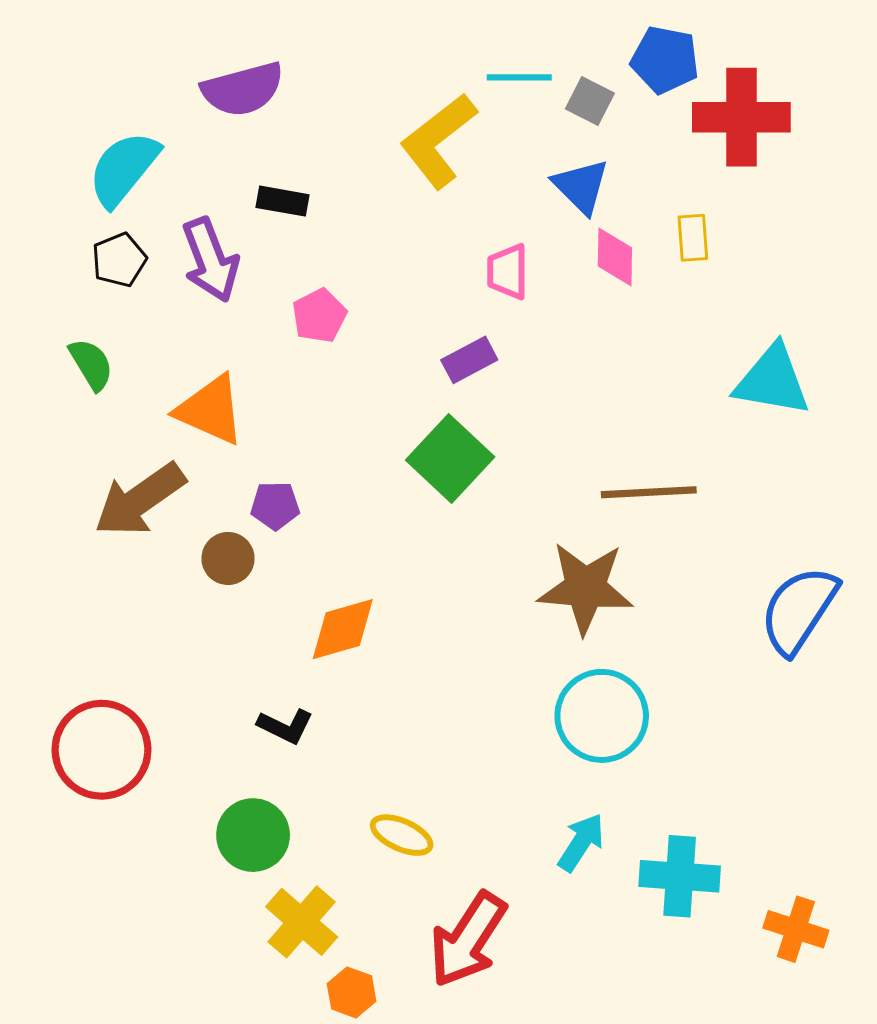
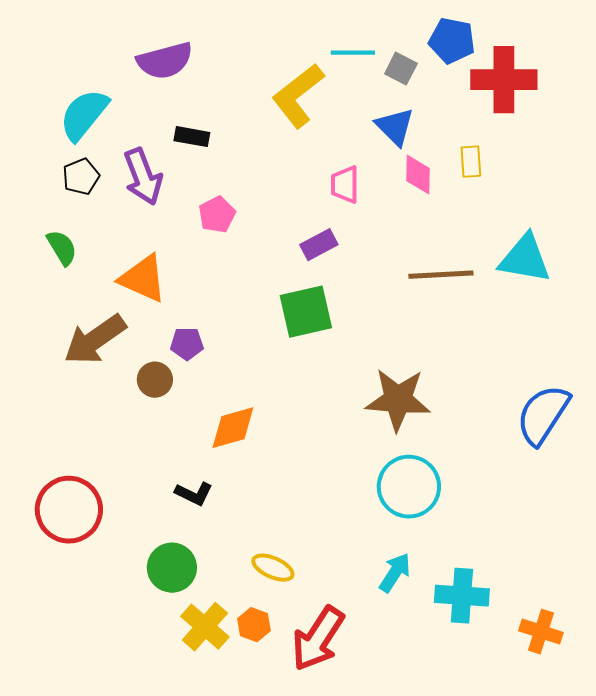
green square: (450, 458) -> (306, 312), turned 34
brown line: (649, 492) -> (441, 275), moved
orange hexagon: (352, 992) -> (254, 625), moved

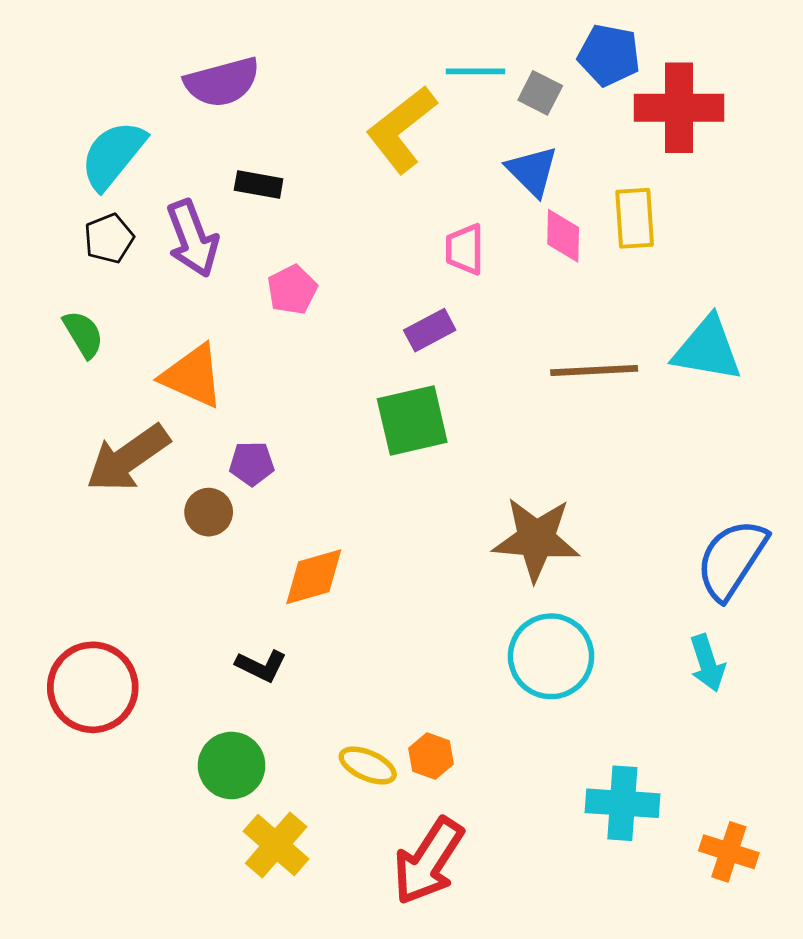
yellow rectangle: (471, 162) -> (635, 218), size x1.4
cyan arrow: (395, 573) -> (707, 663), moved, turned 129
orange hexagon: (254, 625) -> (431, 756), moved

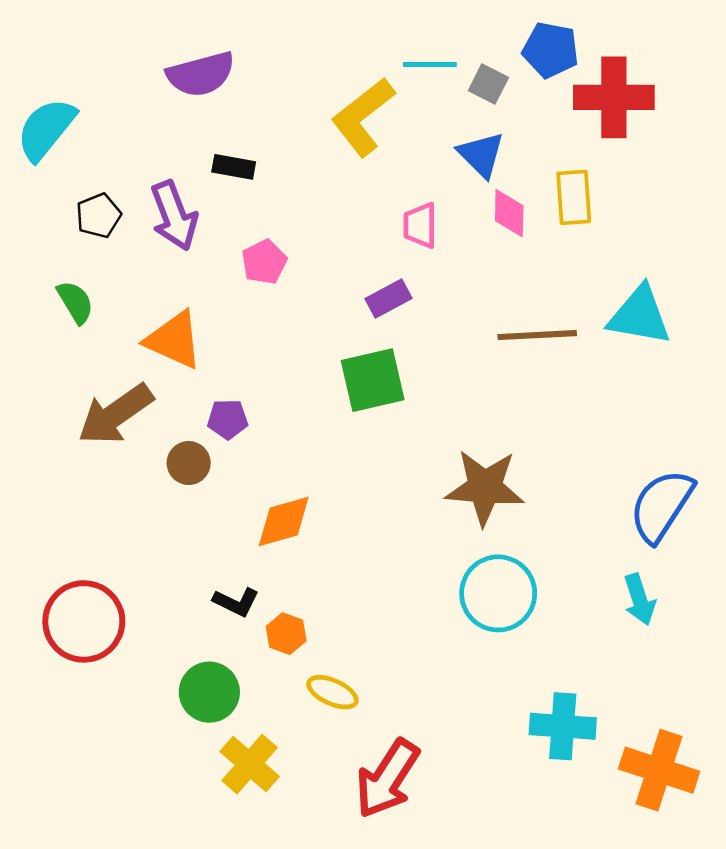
cyan semicircle: (113, 155) -> (46, 129), moved
orange hexagon: (431, 756) -> (286, 634), moved
orange cross: (729, 852) -> (659, 770), size x1.5

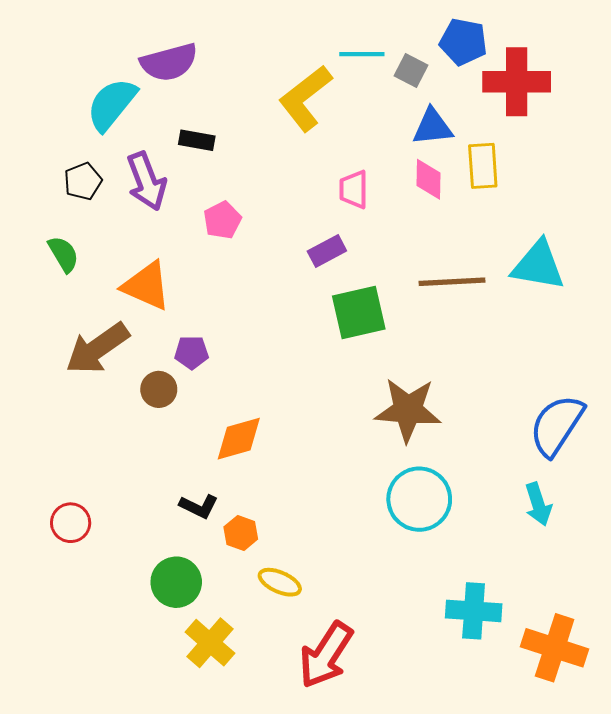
cyan semicircle: (46, 129) -> (112, 104), moved
blue triangle: (481, 155) -> (433, 127), moved, turned -51
green square: (373, 380) -> (359, 312), moved
red circle: (84, 621) -> (71, 523), size x0.6

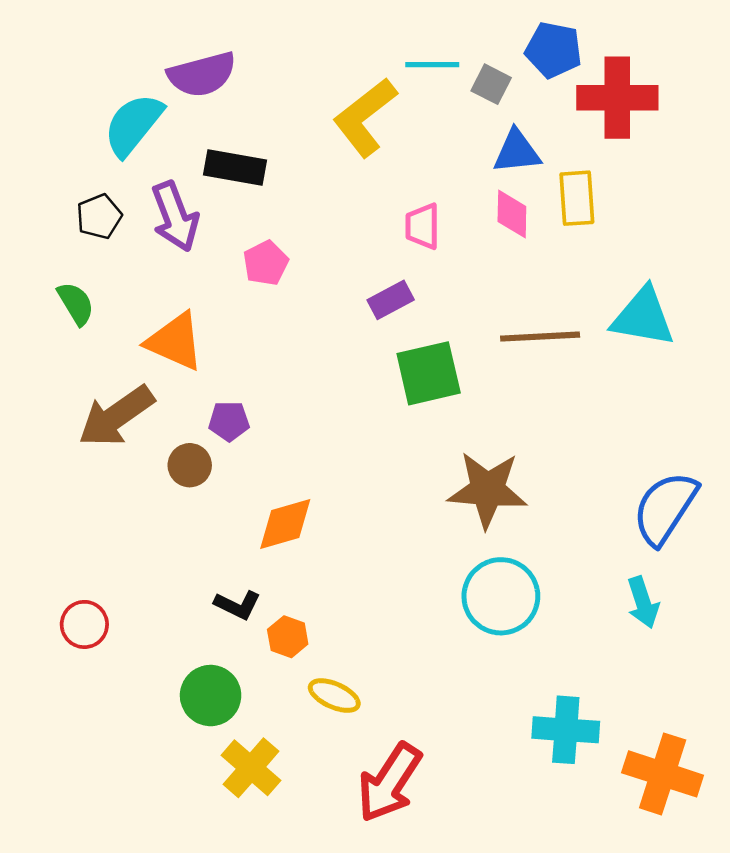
black rectangle: (197, 140) -> (235, 168), size x1.4

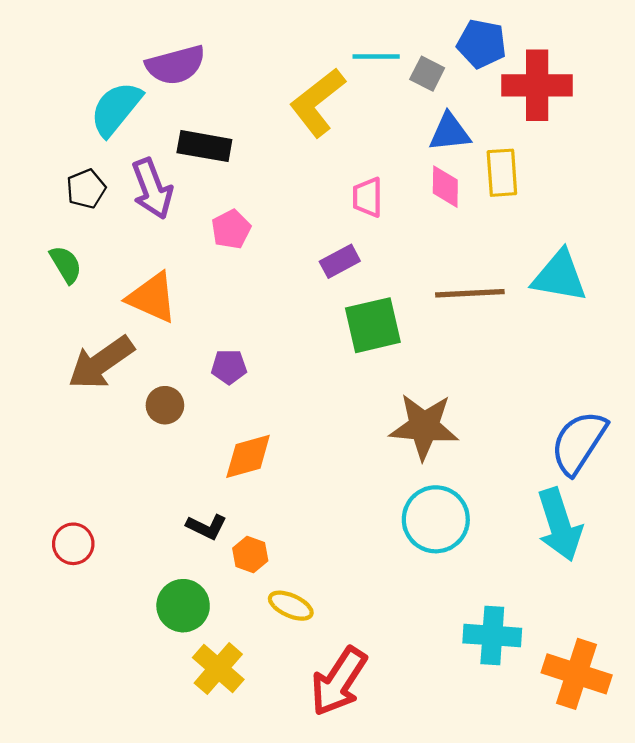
purple pentagon: (229, 421) -> (229, 367), moved
cyan arrow: (643, 602) -> (559, 525), size x1.6

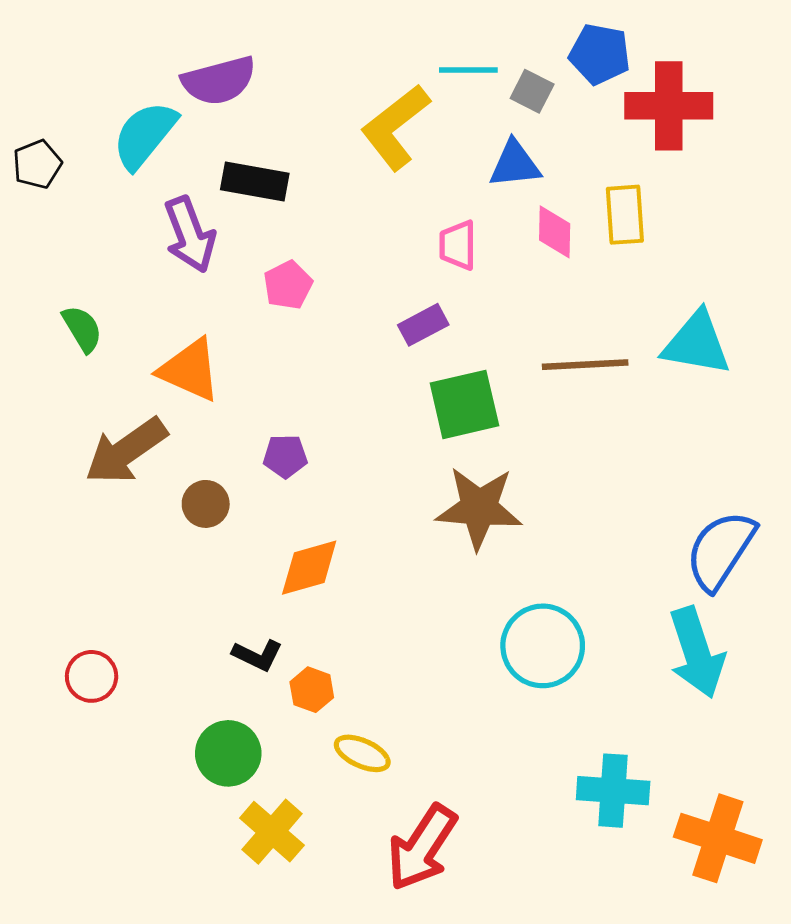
blue triangle: (450, 132) -> (515, 164), moved
black pentagon: (86, 189) -> (37, 164), moved
brown star: (424, 427) -> (479, 508), moved

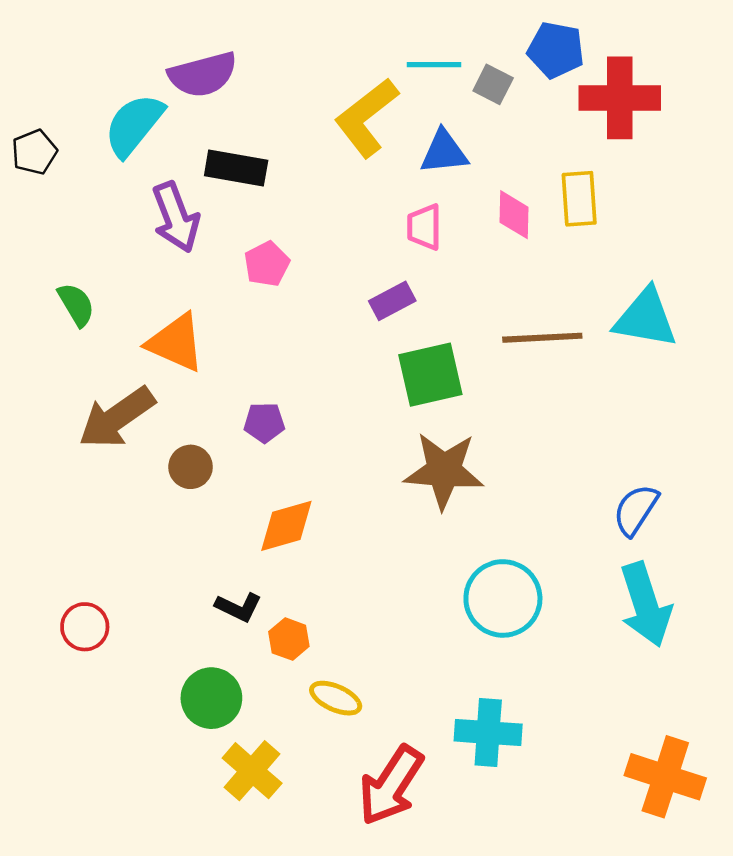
blue triangle: (515, 164) -> (444, 152), moved
blue semicircle: (720, 550) -> (636, 510), moved, size x0.7
cyan cross: (613, 791) -> (488, 733), moved

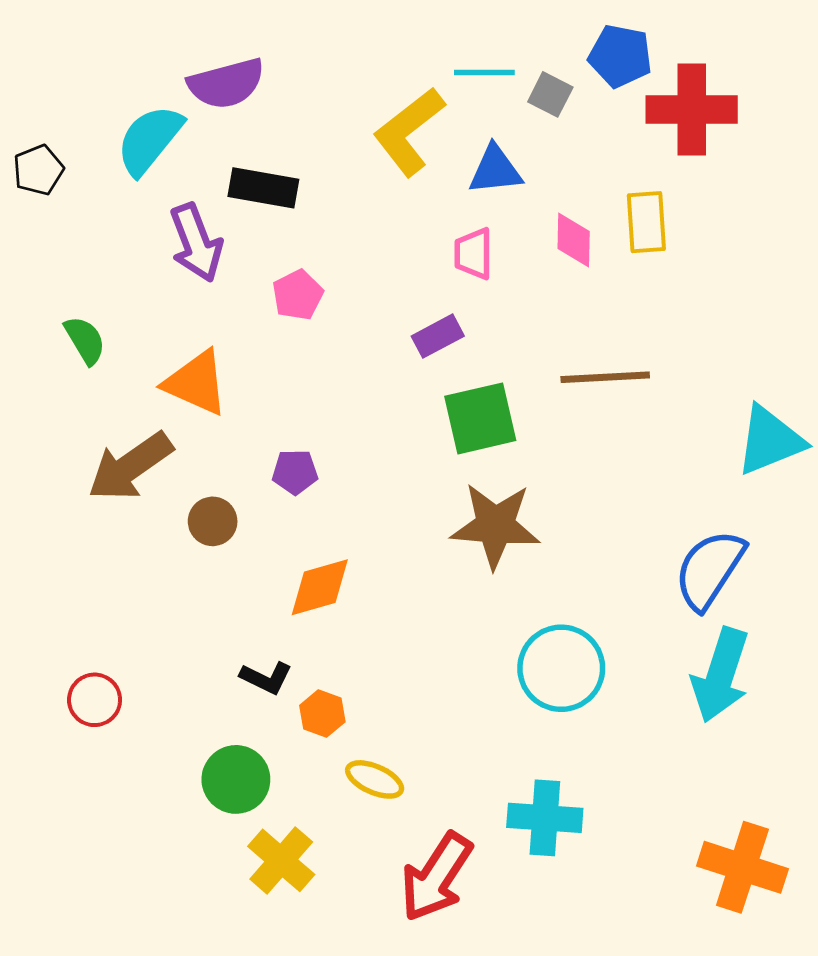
cyan triangle: (646, 318) -> (770, 440), moved, turned -32
blue semicircle: (636, 510) -> (710, 569), size x1.4
cyan arrow: (646, 605) -> (720, 675), turned 36

